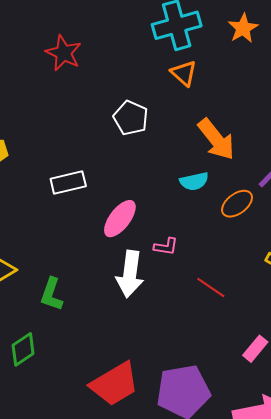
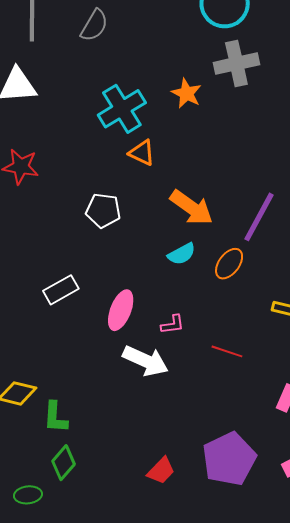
white arrow: (130, 274) -> (146, 361), turned -57
green L-shape: (51, 294) -> (55, 417), moved
red trapezoid: (115, 384) -> (161, 471), size x0.6

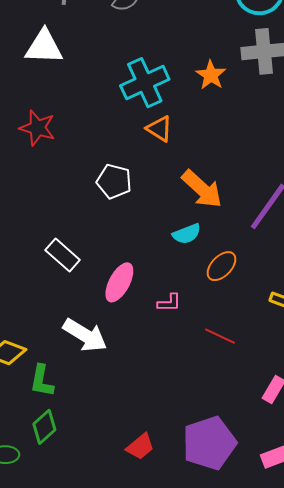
orange ellipse: (229, 264) -> (221, 266), moved
white rectangle: (61, 290) -> (63, 255), turned 64
white arrow: (146, 361) -> (85, 335), moved

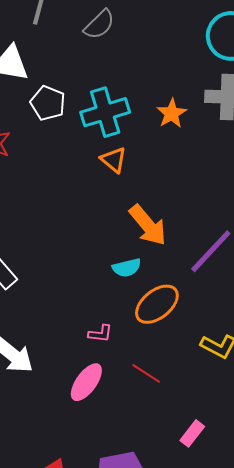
white pentagon: (114, 181) -> (48, 103), moved
orange ellipse: (221, 266) -> (157, 304), size x1.4
pink ellipse: (119, 282) -> (86, 382), moved

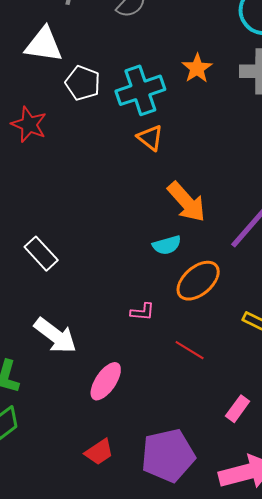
orange star: (172, 113) -> (197, 68), moved
pink ellipse: (86, 382) -> (106, 381), moved

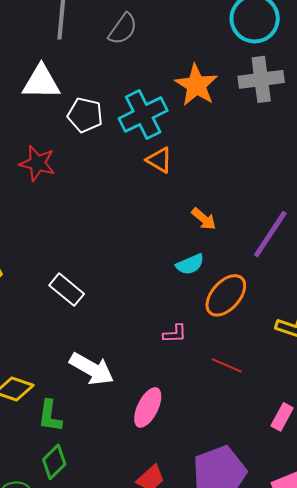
orange star: (197, 68) -> (196, 85), size x1.4
orange arrow: (187, 202) -> (204, 219), size x0.6

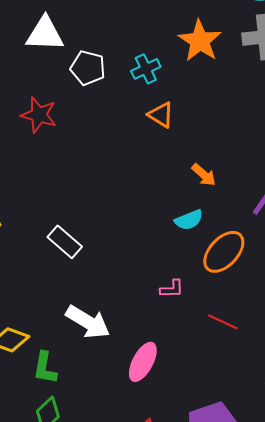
cyan cross: (143, 114) -> (146, 69), size x0.6

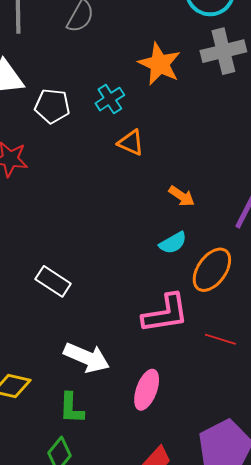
pink L-shape: (172, 289) -> (165, 313), size x2.0
green L-shape: (45, 368) -> (71, 408), moved

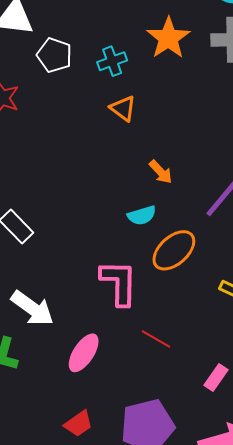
pink L-shape: (165, 313) -> (119, 283), turned -93
red line: (220, 339) -> (156, 339), moved

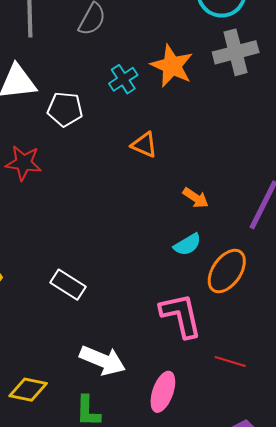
cyan cross: (112, 61) -> (123, 79), moved

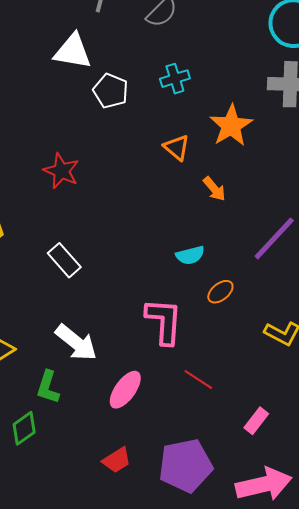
orange star: (172, 66) -> (231, 126), moved
red star: (24, 163) -> (61, 171), moved
orange arrow: (196, 198) -> (214, 189), moved
orange ellipse: (227, 271) -> (220, 292), size x0.6

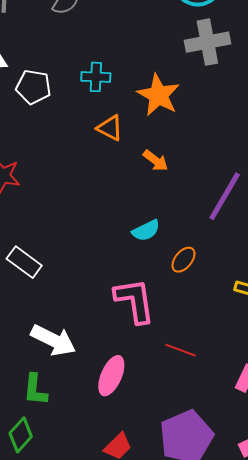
cyan cross: (175, 79) -> (96, 77), moved, turned 32

